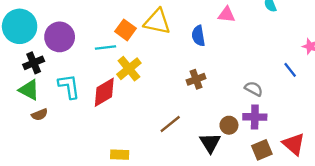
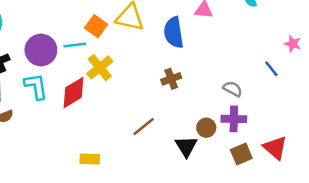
blue semicircle: (198, 36) -> (174, 32), size x1.4
purple circle: (60, 37) -> (41, 50), moved

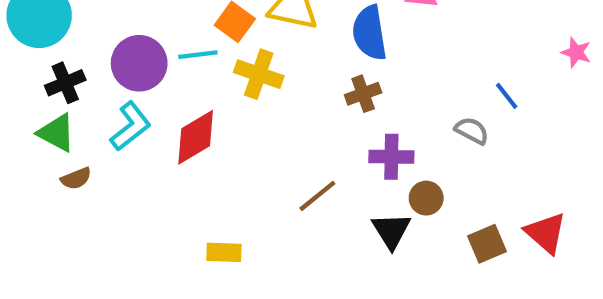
yellow cross: (100, 68) -> (259, 74), moved, turned -32
blue line: (271, 69) -> (507, 96), moved
brown cross: (171, 79) -> (363, 94), moved
cyan L-shape: (36, 86) -> (130, 126), turned 60
purple cross: (234, 119) -> (391, 157), moved

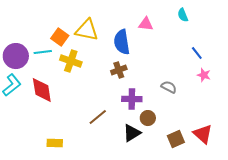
pink star: (576, 52) -> (204, 75), moved
blue line: (507, 96) -> (197, 53), moved
red diamond: (196, 137) -> (42, 90), turned -68
black triangle: (391, 231) -> (132, 133), turned 30

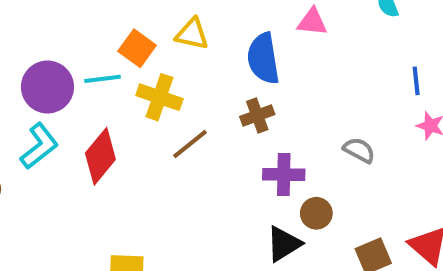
yellow triangle: (87, 30) -> (192, 34), size x0.7
blue line: (197, 53) -> (416, 81), turned 32
red diamond: (42, 90) -> (100, 156), turned 48
brown line: (98, 117) -> (190, 144), moved

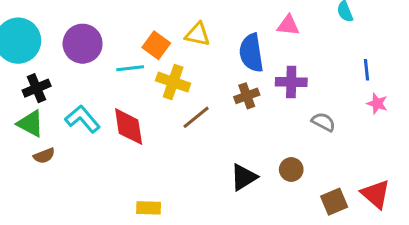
purple circle: (47, 87) -> (83, 44), moved
cyan L-shape: (39, 146) -> (83, 119), turned -92
red diamond: (100, 156) -> (129, 127), turned -48
purple cross: (284, 175) -> (291, 82), moved
black triangle: (284, 244) -> (244, 177), moved

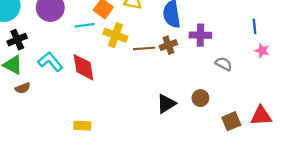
brown line: (196, 117) -> (144, 48), moved, turned 35
red triangle: (376, 194) -> (261, 116), turned -45
yellow rectangle: (149, 208) -> (82, 126), moved

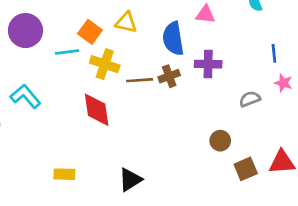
gray semicircle: (224, 64) -> (250, 99), moved, turned -49
red diamond: (83, 67) -> (97, 110), moved
brown circle: (200, 98) -> (220, 141), moved
black triangle: (166, 104) -> (130, 180), moved

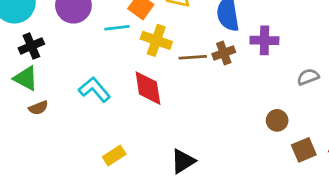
cyan L-shape: (25, 96) -> (95, 90), moved
yellow rectangle: (64, 174) -> (114, 156), turned -35

